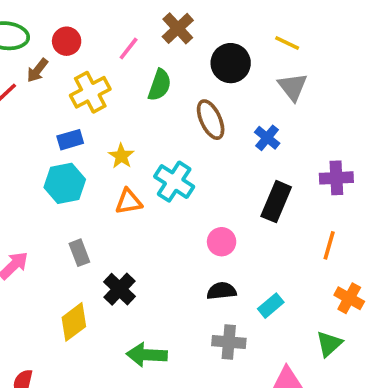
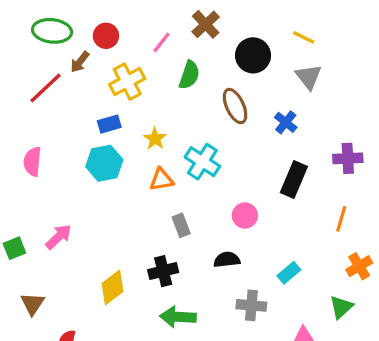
gray rectangle: (79, 253) -> (181, 225), moved
black cross: (119, 289) -> (163, 271), moved, turned 32
black semicircle: (222, 291) -> (227, 260), moved
orange cross: (349, 298) -> (359, 266), turned 30

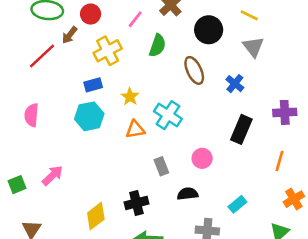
gray rectangle: (181, 225) -> (161, 166), moved

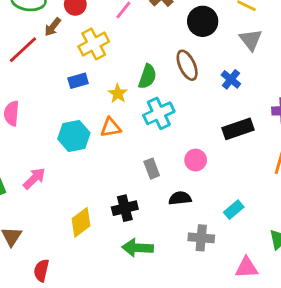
green semicircle: (157, 46) -> (147, 77), moved
cyan cross: (168, 115) -> (159, 113), turned 32
cyan hexagon: (89, 116) -> (74, 136), moved
orange triangle: (135, 129) -> (111, 127), moved
black rectangle: (241, 129) -> (238, 129), turned 48

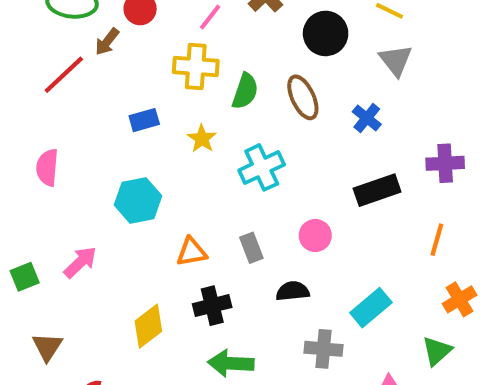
yellow cross: (94, 44) -> (196, 66), moved, turned 32
green semicircle: (147, 77) -> (245, 91), moved
orange triangle: (111, 127) -> (192, 252), moved
cyan rectangle: (234, 210) -> (371, 308), size x1.4

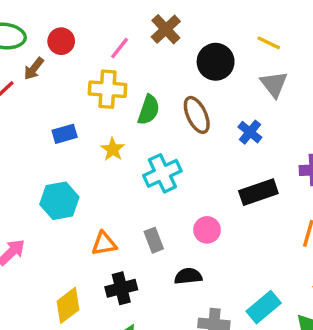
cyan rectangle: (371, 308) -> (264, 307), moved

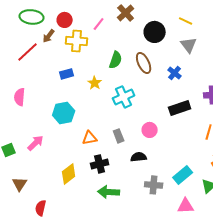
yellow cross: (107, 89) -> (77, 41), moved

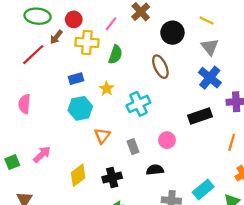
green semicircle: (116, 60) -> (115, 55), moved
blue cross: (175, 73) -> (210, 78), moved, size x1.5
cyan hexagon: (64, 113) -> (80, 108), moved
orange triangle: (90, 138) -> (102, 136), moved, turned -42
yellow diamond: (69, 174) -> (78, 175), moved

